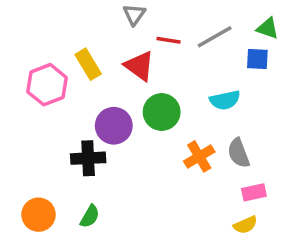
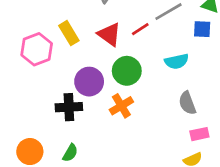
red line: (168, 40) -> (140, 29), moved, turned -42
orange cross: (199, 156) -> (121, 106), moved

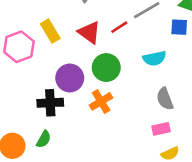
pink rectangle: (199, 134) -> (161, 129), moved
green semicircle: (70, 153) -> (44, 139), moved

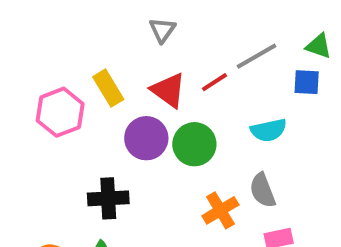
purple circle: (70, 78) -> (146, 138), moved
gray semicircle: (165, 99) -> (263, 190), moved
orange cross: (101, 101) -> (220, 210), moved

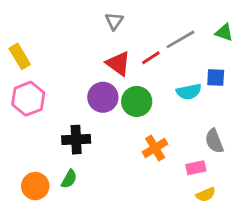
blue square: (307, 82) -> (216, 78), moved
yellow rectangle: (108, 88) -> (20, 56), moved
pink hexagon: (60, 112) -> (28, 99), moved
gray semicircle: (263, 190) -> (214, 141), moved

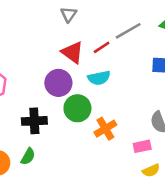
cyan semicircle: (189, 92) -> (99, 78), moved
green circle: (137, 101) -> (77, 108), moved

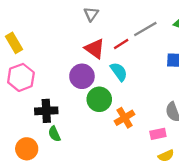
cyan semicircle: (99, 78) -> (119, 72), turned -114
black cross: (34, 121) -> (46, 111), moved
green semicircle: (28, 156) -> (54, 134), moved, turned 126

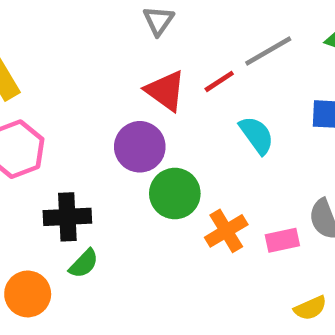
cyan semicircle: (119, 72) -> (257, 135), moved
green semicircle: (54, 134) -> (84, 264), turned -112
pink rectangle: (158, 134) -> (282, 240), moved

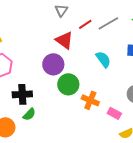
red line: (219, 81) -> (85, 24), moved
orange cross: (226, 231) -> (90, 100), turned -36
pink rectangle: (282, 240) -> (114, 113), moved, turned 40

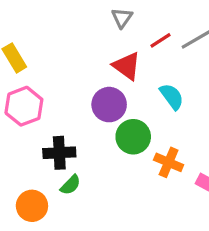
cyan semicircle: (103, 59) -> (172, 97), moved

